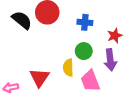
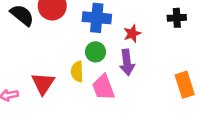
blue cross: (85, 22) -> (97, 18), size x1.5

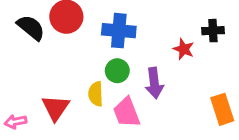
red star: (132, 34) -> (184, 49), moved, turned -30

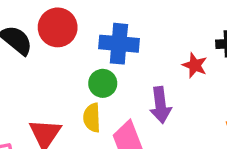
green circle: (117, 71) -> (103, 83), moved

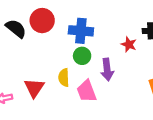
green circle: (103, 83) -> (82, 56), moved

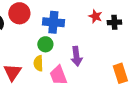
red star: (129, 44) -> (95, 16), moved
green circle: (82, 56) -> (45, 44), moved

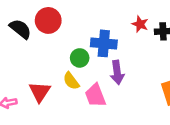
blue cross: (53, 22) -> (104, 43), moved
yellow semicircle: (38, 63) -> (71, 81), turned -35

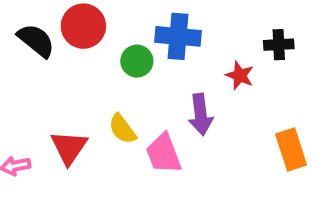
red star: (140, 24) -> (240, 75), moved
blue cross: (104, 43) -> (178, 36), moved
green circle: (80, 58) -> (137, 61), moved

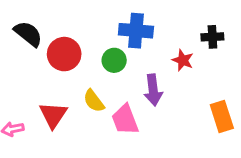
red circle: (83, 26) -> (64, 54), moved
green circle: (137, 61) -> (114, 60), moved

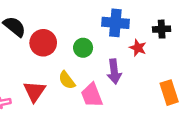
blue cross: (136, 31) -> (115, 23), moved

